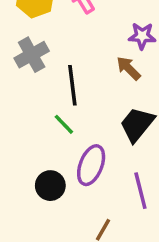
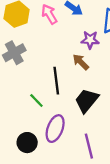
black line: (72, 85) -> (56, 81), moved

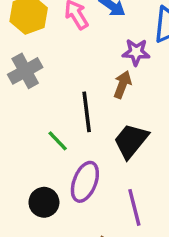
brown arrow: (81, 62) -> (122, 85), turned 66

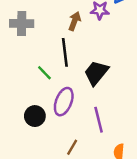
gray cross: (25, 71) -> (22, 24), turned 30
brown arrow: (122, 85) -> (75, 21), moved

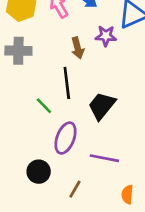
brown arrow: (75, 21) -> (78, 48), turned 144
black circle: (35, 116) -> (39, 172), moved
purple line: (99, 120) -> (104, 158), turned -65

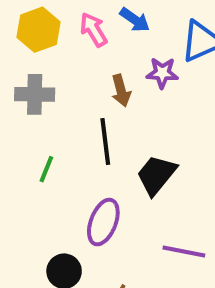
green line: (44, 106) -> (46, 169), moved, turned 66
purple line: (104, 158) -> (184, 252), moved

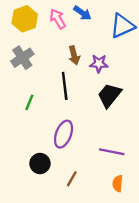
purple star: (162, 73) -> (99, 64), moved
gray cross: (35, 94) -> (22, 58), turned -35
black trapezoid: (156, 175) -> (109, 95), moved

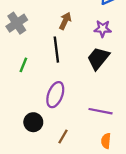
brown arrow: (74, 55) -> (65, 21), turned -140
purple star: (99, 64) -> (103, 29), moved

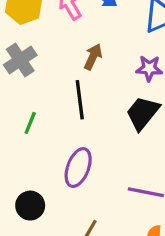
black circle: (33, 122) -> (30, 206), moved

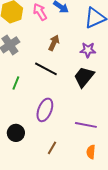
black line: (80, 100) -> (46, 69), turned -55

